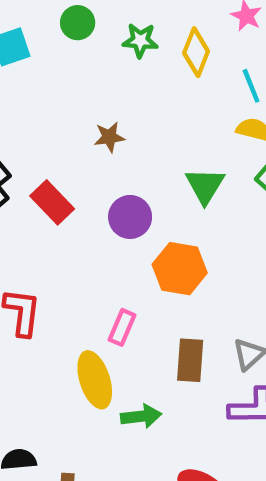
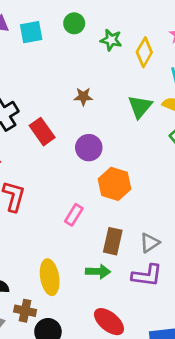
green triangle: (205, 186) -> (140, 107), moved
yellow ellipse: (95, 380) -> (50, 277), moved
green arrow: (141, 416) -> (98, 271), moved

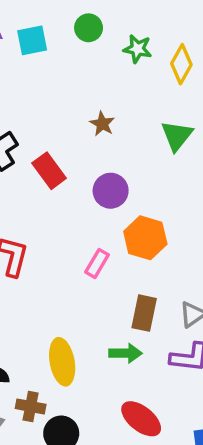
brown star: (83, 97) -> (102, 124), turned 30
pink rectangle: (74, 215) -> (97, 263), moved

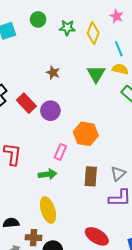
purple circle: (111, 191) -> (50, 111), moved
green arrow: (125, 353) -> (48, 174), moved

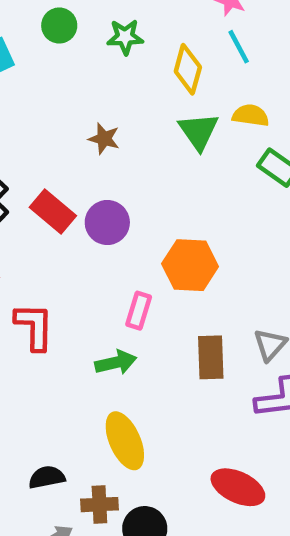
yellow diamond: (93, 33) -> (188, 69), moved
cyan line: (119, 49) -> (239, 47), moved

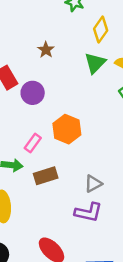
brown rectangle: (211, 357) -> (46, 176), moved, turned 55

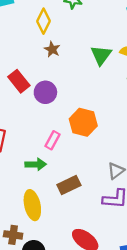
yellow diamond: (101, 30) -> (44, 21), moved
brown rectangle: (46, 176) -> (69, 185), moved

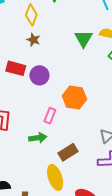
brown star: (52, 49) -> (33, 40), moved
red rectangle: (19, 81) -> (16, 68), turned -30
yellow ellipse: (32, 205) -> (55, 177), moved

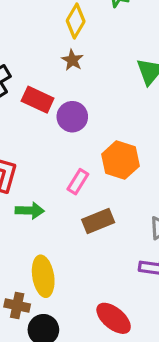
green arrow: (38, 138) -> (30, 211), moved
brown rectangle: (68, 152) -> (98, 221), moved
yellow ellipse: (55, 177) -> (43, 276), moved

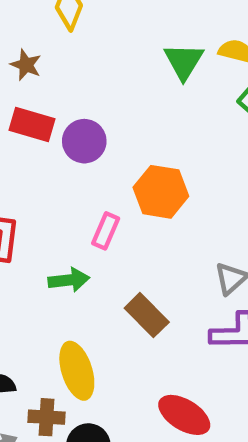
brown star: (72, 60) -> (26, 65), moved
green arrow: (30, 211) -> (69, 280), moved
brown rectangle: (98, 221) -> (147, 315), moved, turned 76

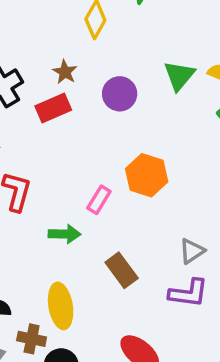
brown star: (26, 65) -> (65, 72), moved
red rectangle: (32, 125) -> (53, 108), turned -48
purple circle: (84, 141) -> (120, 94), moved

